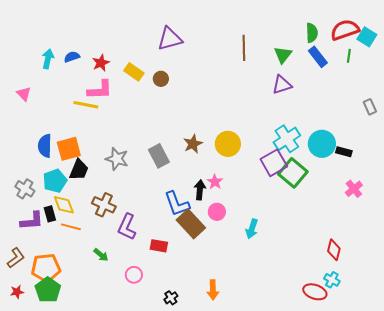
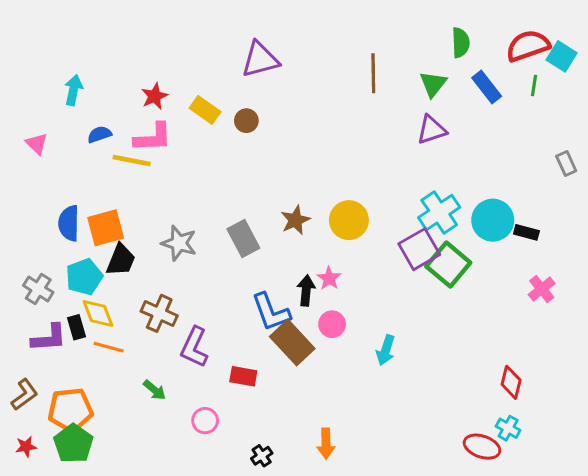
green semicircle: (312, 33) -> (461, 43), moved
blue semicircle: (72, 57) -> (99, 134), moved

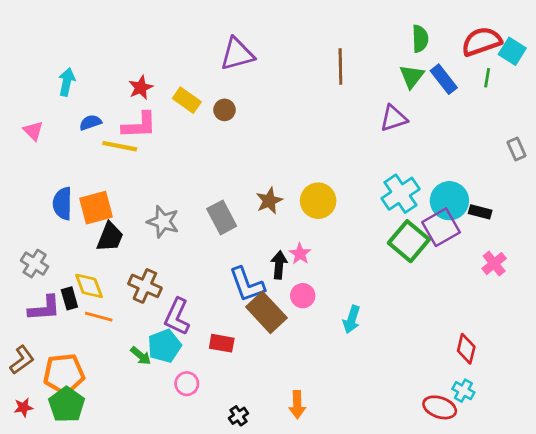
green triangle: (433, 84) -> (412, 76), moved
purple square: (419, 249) -> (441, 227), moved
cyan pentagon: (84, 277) -> (164, 346), moved

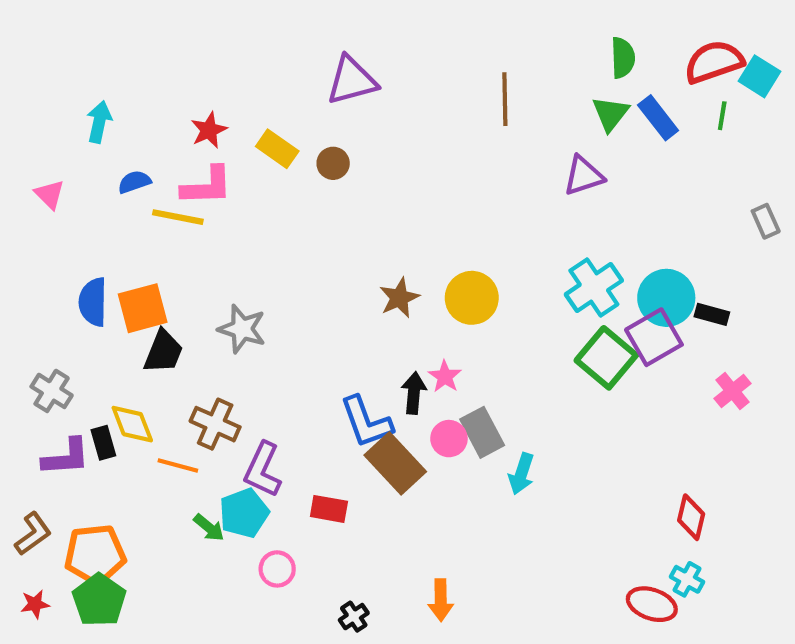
gray rectangle: (222, 217) -> (482, 432), moved
orange line: (99, 317) -> (178, 465), moved

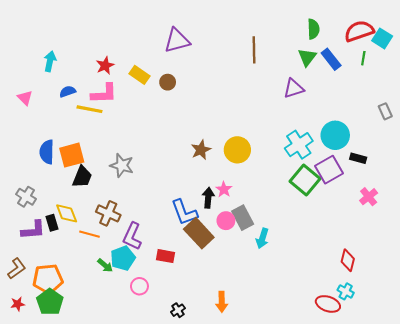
cyan circle: (666, 298) -> (335, 135), moved

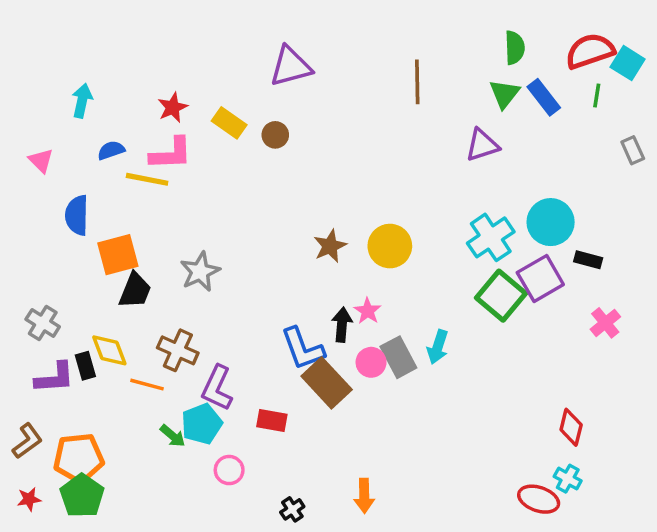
gray rectangle: (385, 111) -> (633, 150), moved
blue semicircle: (47, 152) -> (77, 215), moved
gray star: (122, 165) -> (200, 272), turned 30
cyan arrow: (262, 238) -> (438, 347), moved

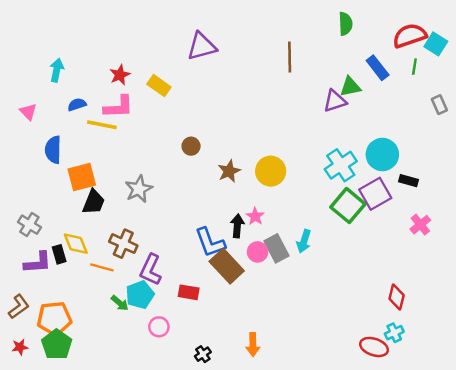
green semicircle: (515, 48) -> (345, 24), moved
green triangle: (504, 94) -> (350, 87), moved, turned 40
brown circle: (275, 135) -> (191, 146), moved
cyan cross: (568, 479) -> (394, 333), turned 36

